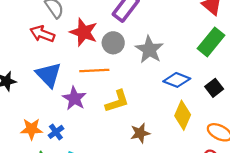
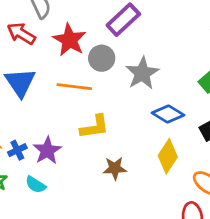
purple star: (74, 98) -> (47, 150), moved

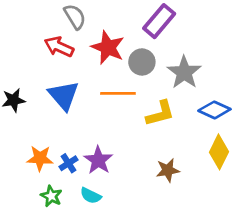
yellow L-shape: (95, 127) -> (160, 113), moved

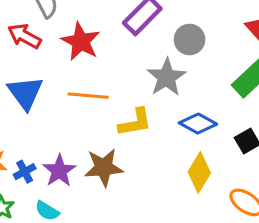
gray circle: (142, 62) -> (190, 39), moved
brown star: (168, 170) -> (104, 167), moved, size x1.4

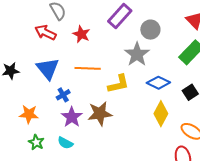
red star: (81, 42) -> (81, 34), size x0.7
blue cross: (25, 172) -> (63, 95), moved

